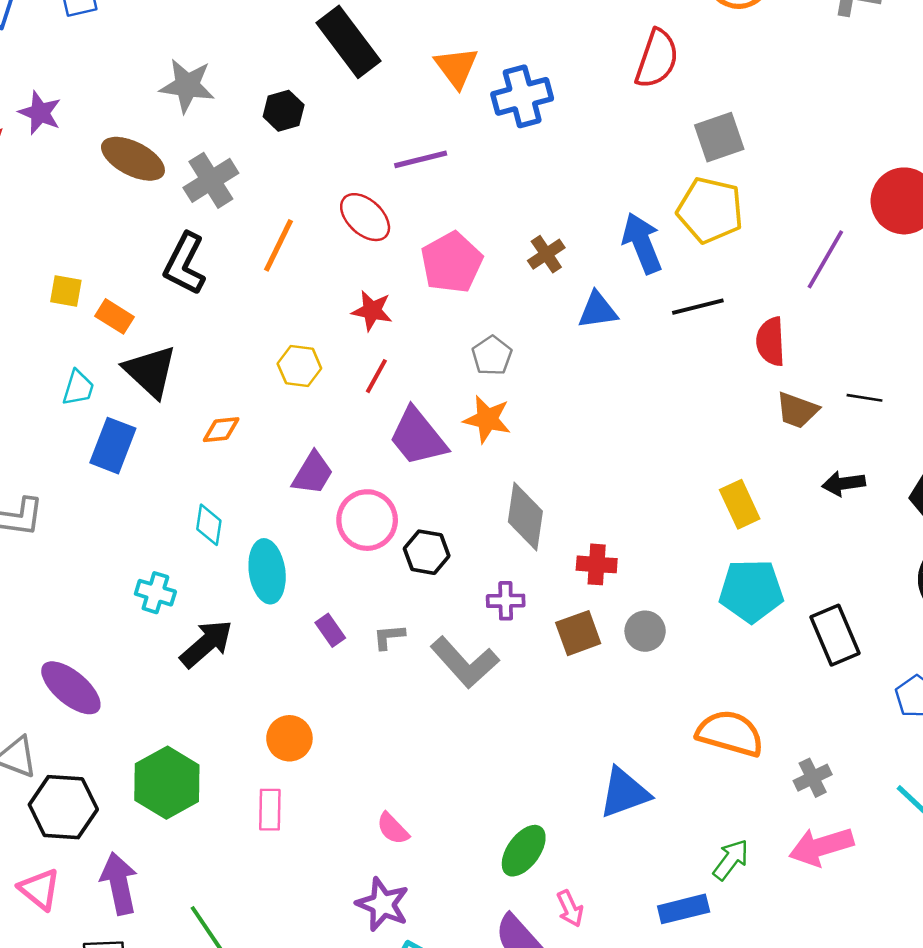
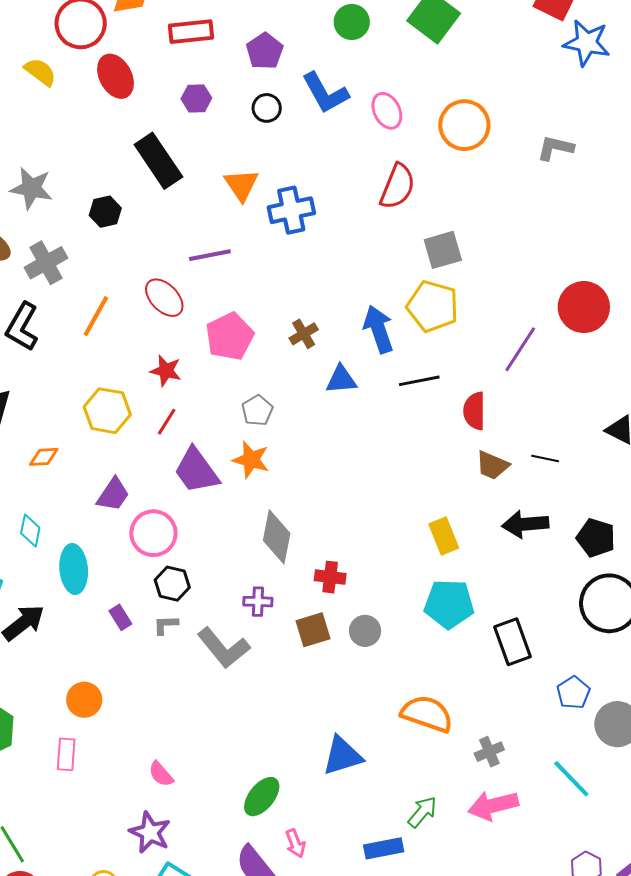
yellow hexagon: (299, 366) -> (107, 411), size x1.4
black arrow: (844, 483) -> (525, 524), size x1.4
black hexagon: (427, 552) -> (172, 584), moved

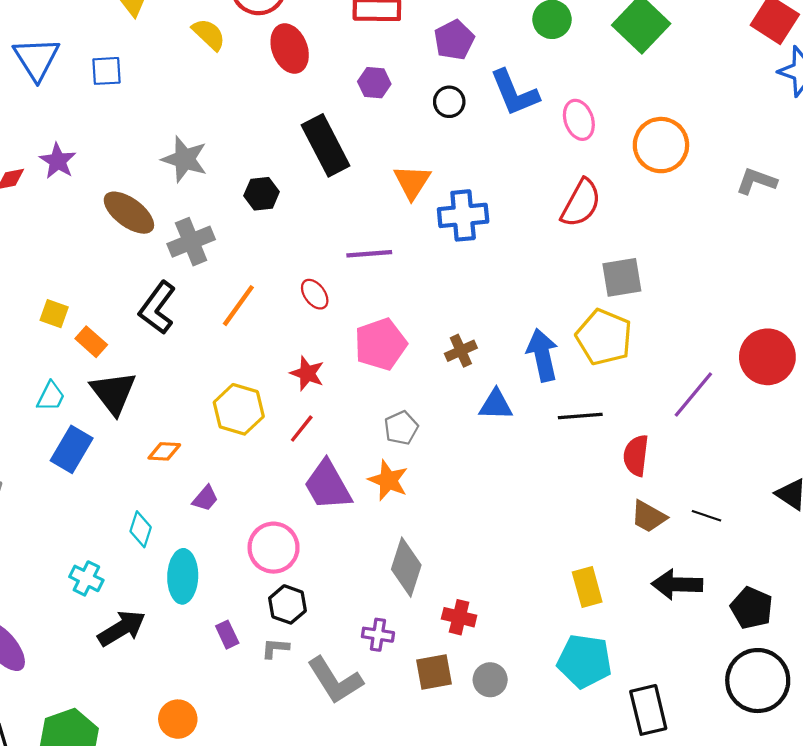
red ellipse: (164, 298) -> (315, 294), size x0.7
purple trapezoid: (113, 495) -> (205, 498), moved, size x0.7

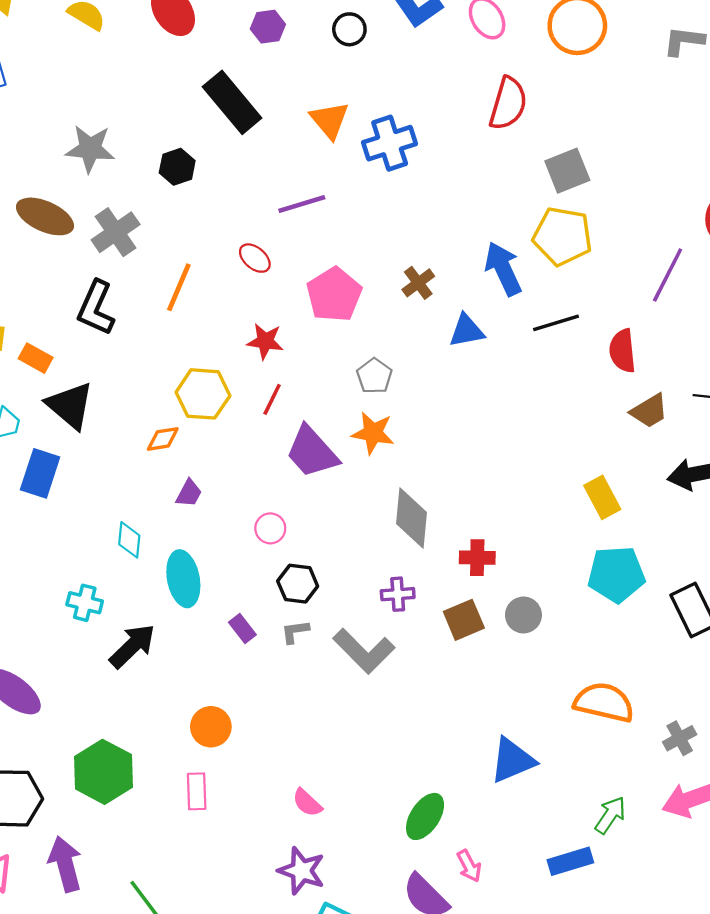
orange diamond: (164, 451) -> (163, 439), moved
brown trapezoid: (649, 517) -> (649, 411), turned -48
pink circle: (274, 548) -> (270, 528), size x0.6

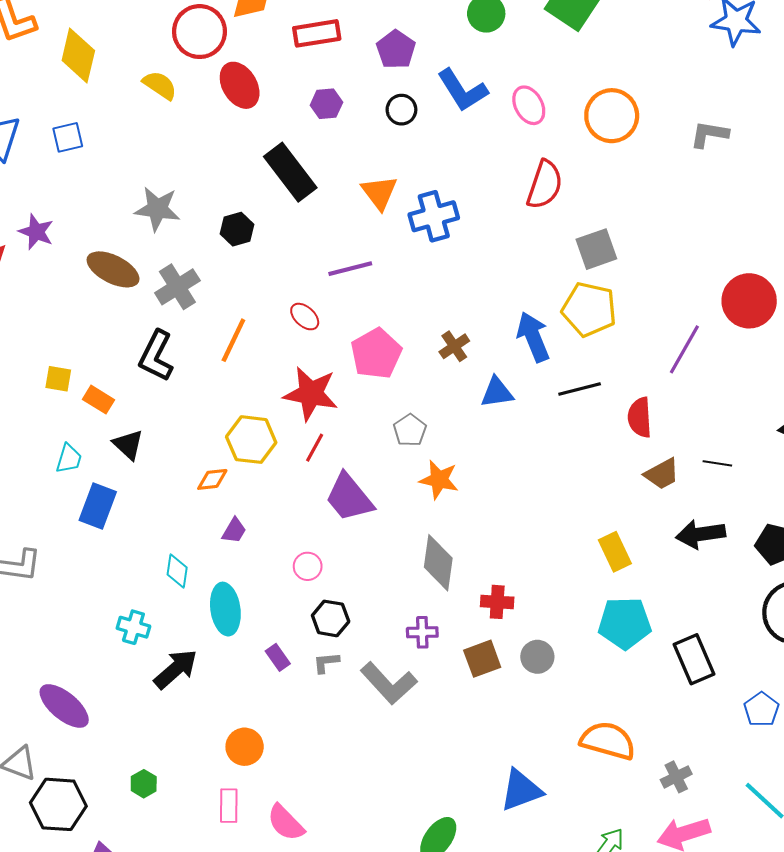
red star: (265, 341) -> (311, 394), size x1.6
black triangle: (70, 405) -> (128, 445), size x0.7
orange star: (373, 433) -> (439, 480), moved
green hexagon: (103, 772) -> (144, 784), size x0.5
pink semicircle: (307, 803) -> (286, 823), moved, size x1.4

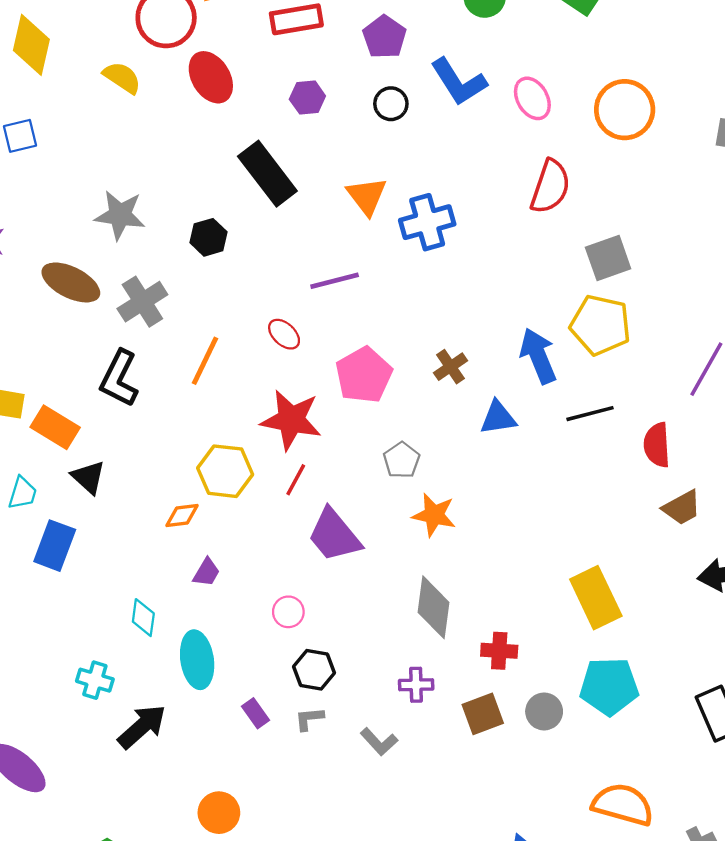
orange rectangle: (98, 400) -> (55, 427), size x1.4
yellow rectangle: (615, 552) -> (596, 598), moved, size x1.4
cyan pentagon: (625, 623) -> (609, 686), moved
gray L-shape: (389, 683) -> (379, 742), size x0.6

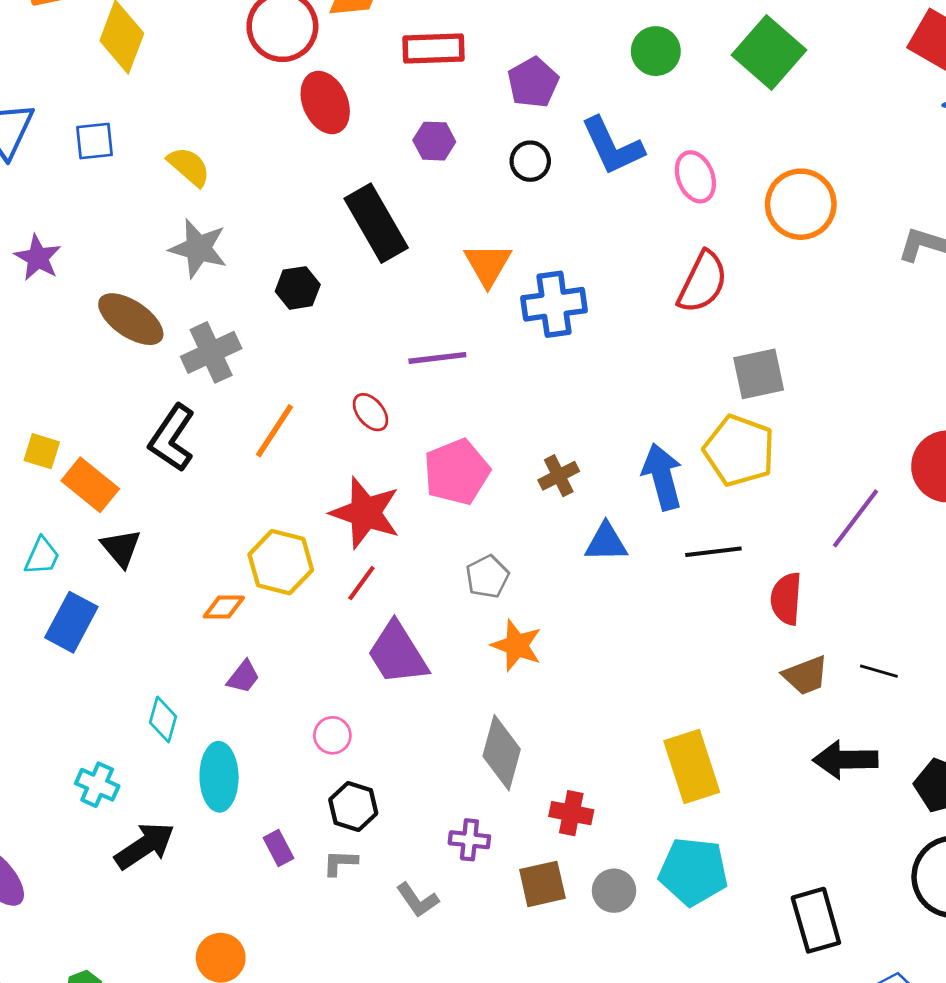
yellow semicircle: (122, 78) -> (189, 167), moved

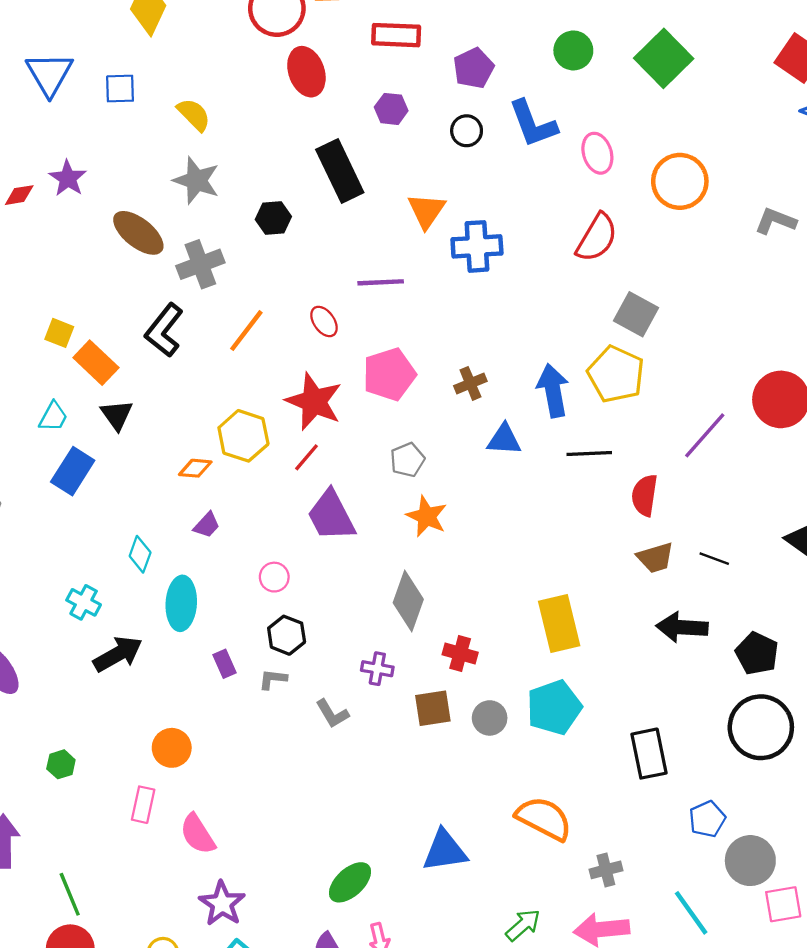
gray square: (759, 374) -> (636, 314), turned 36
cyan pentagon: (693, 871) -> (554, 707), turned -30

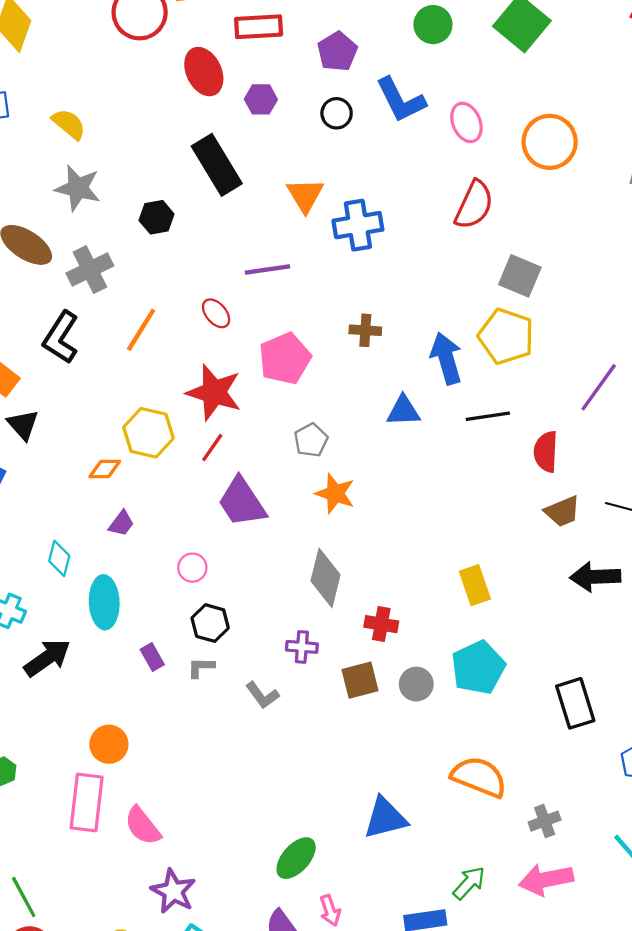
red ellipse: (306, 72) -> (204, 72), moved
brown cross: (470, 383) -> (365, 330), moved, turned 32
yellow rectangle: (559, 623) -> (475, 585), size x0.7
pink rectangle: (143, 805) -> (87, 802), size x1.6

